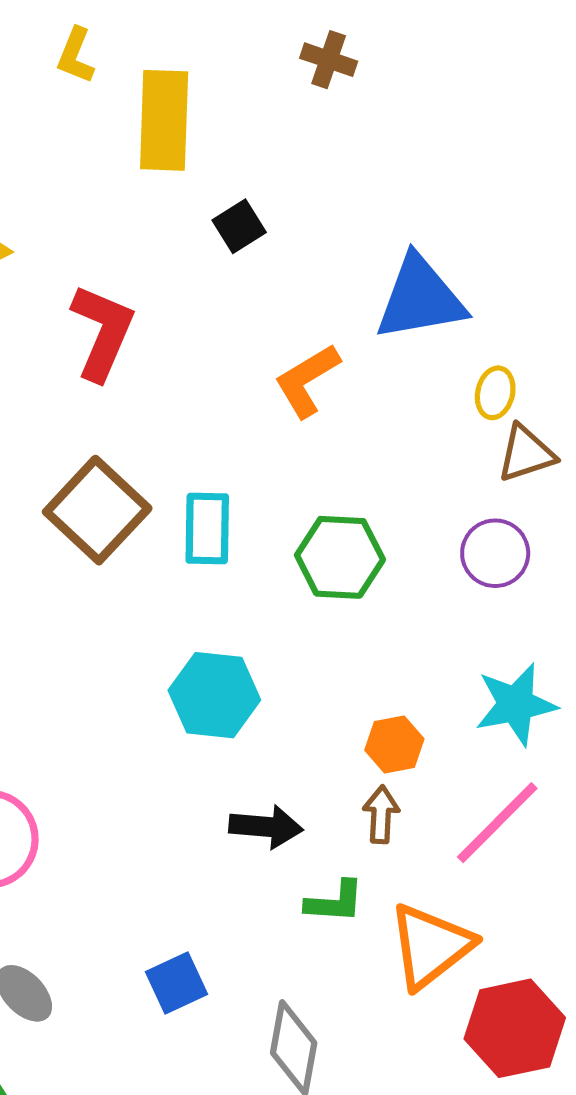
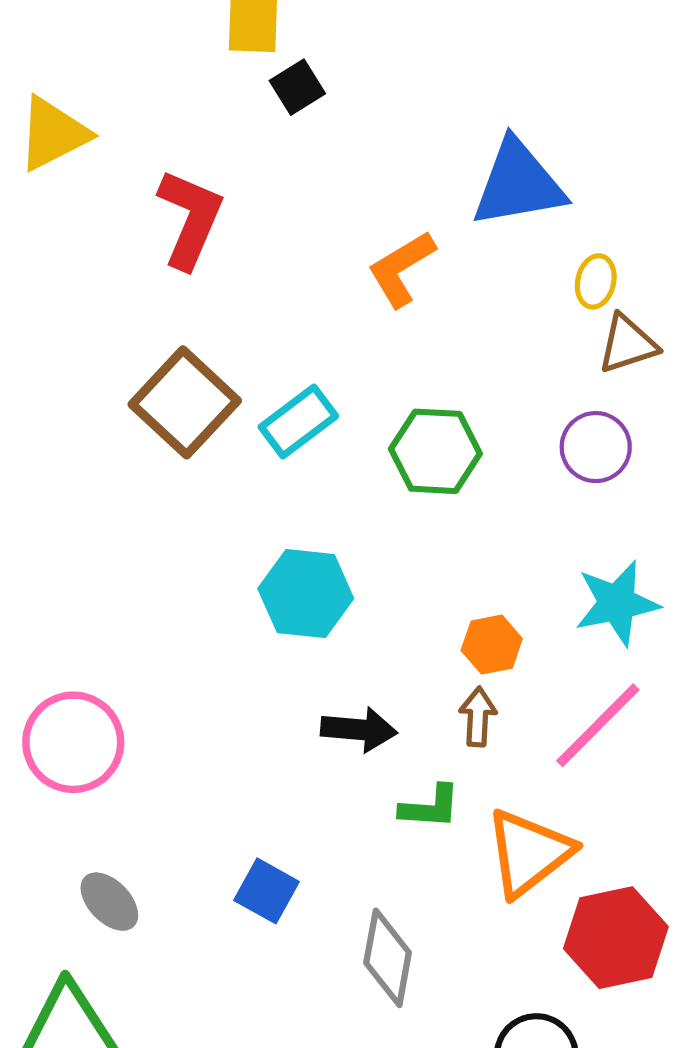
black square: (239, 226) -> (297, 87), moved
cyan rectangle: (207, 529) -> (298, 422), turned 52
blue square: (176, 983) -> (267, 891), turned -36

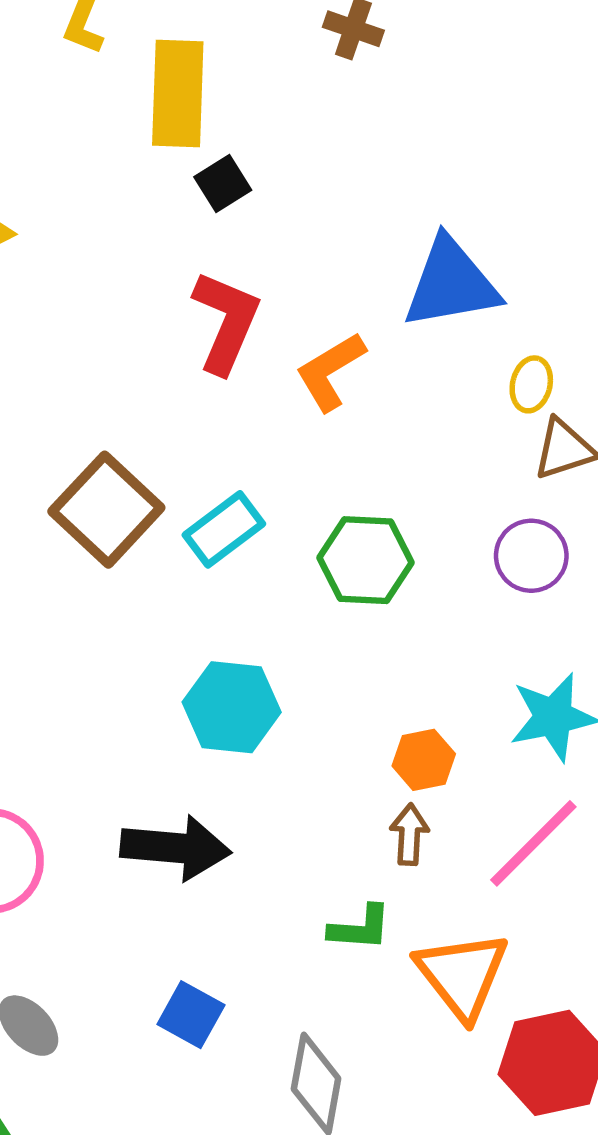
red L-shape: (190, 219) -> (226, 322), moved
black arrow: (359, 730) -> (176, 848), moved, size x1.4
orange triangle: (529, 853) -> (462, 975), turned -30

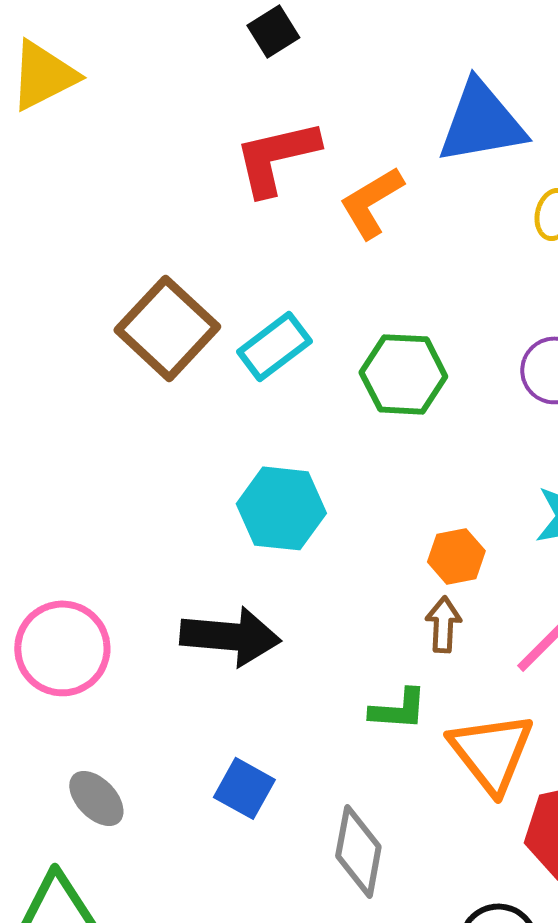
red L-shape: (226, 322) -> (276, 157), turned -126

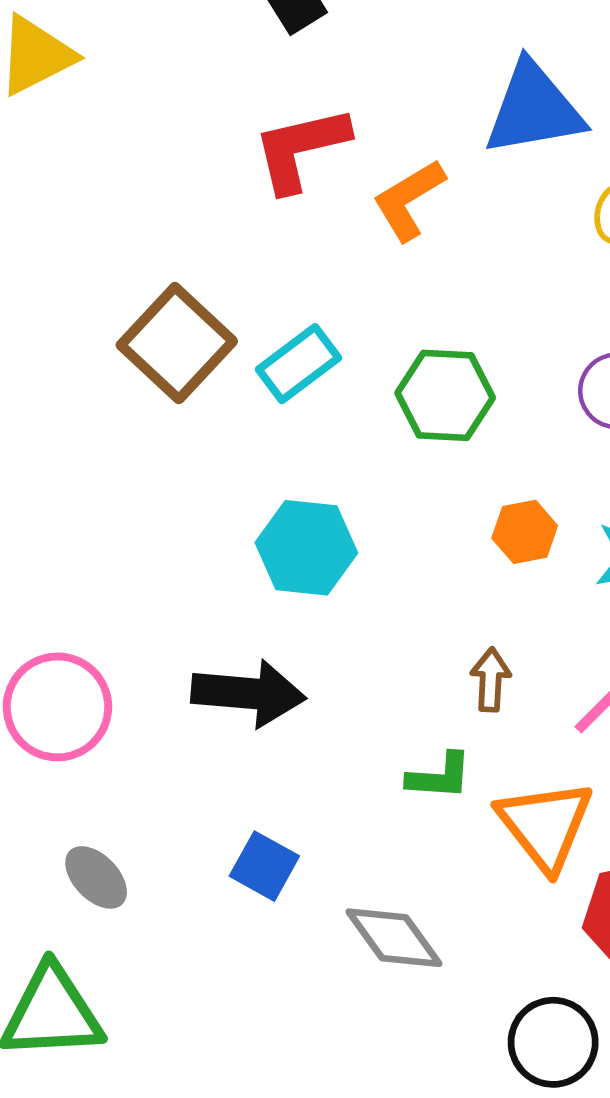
orange hexagon: (456, 556) -> (525, 532), moved
gray diamond: (358, 851) -> (394, 938), turned -46

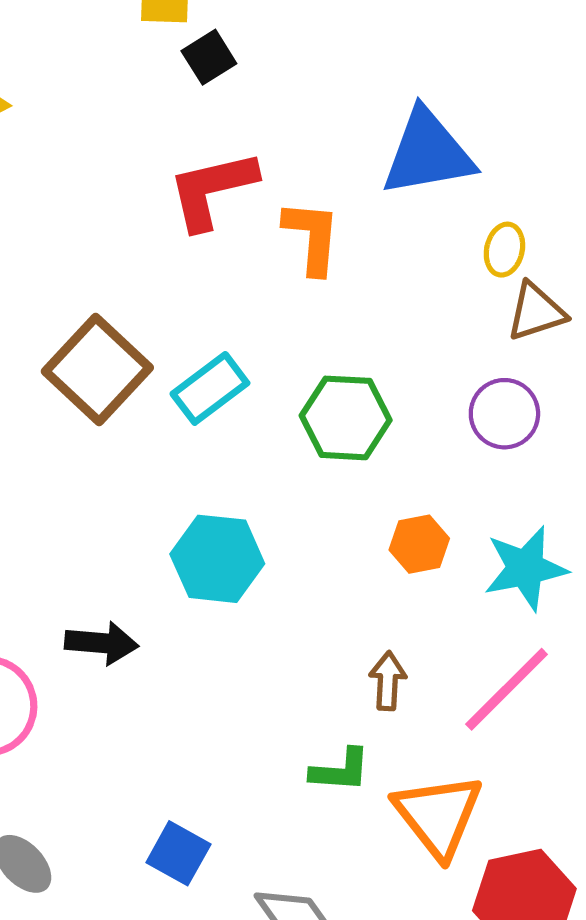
orange L-shape: (409, 200) -> (312, 237), turned 126
black arrow: (248, 693) -> (102, 643), moved, size x0.7

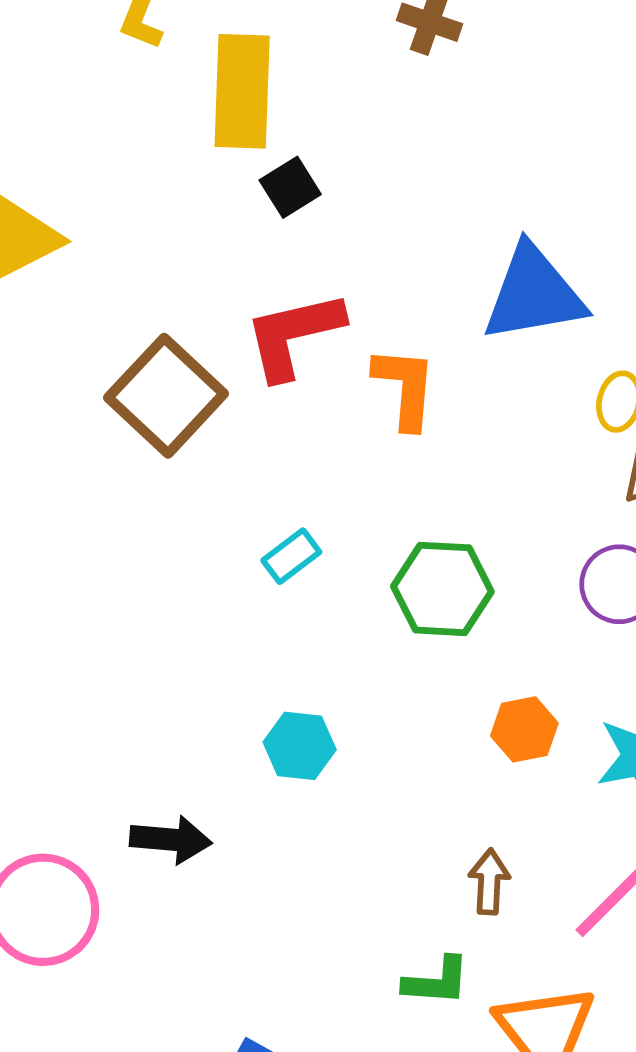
brown square: (97, 370) -> (166, 396), moved
cyan rectangle: (210, 388) -> (291, 556), size x0.7
cyan hexagon: (217, 559) -> (300, 746), size x0.7

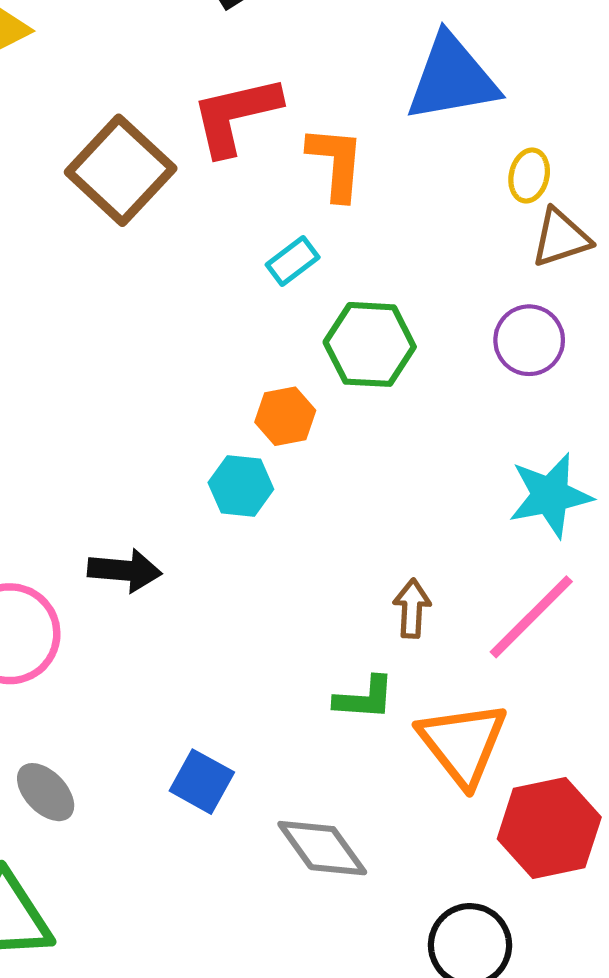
cyan rectangle: (291, 556) -> (293, 261), moved
orange hexagon: (524, 729) -> (285, 416), moved

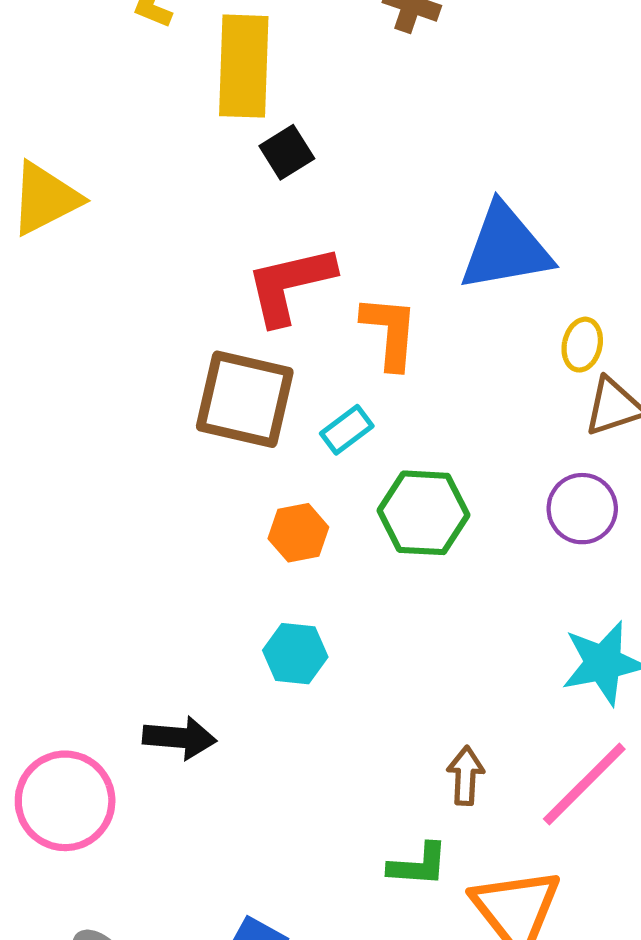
brown square: (121, 170) -> (245, 399), moved, turned -30
orange hexagon: (285, 416) -> (298, 533), moved

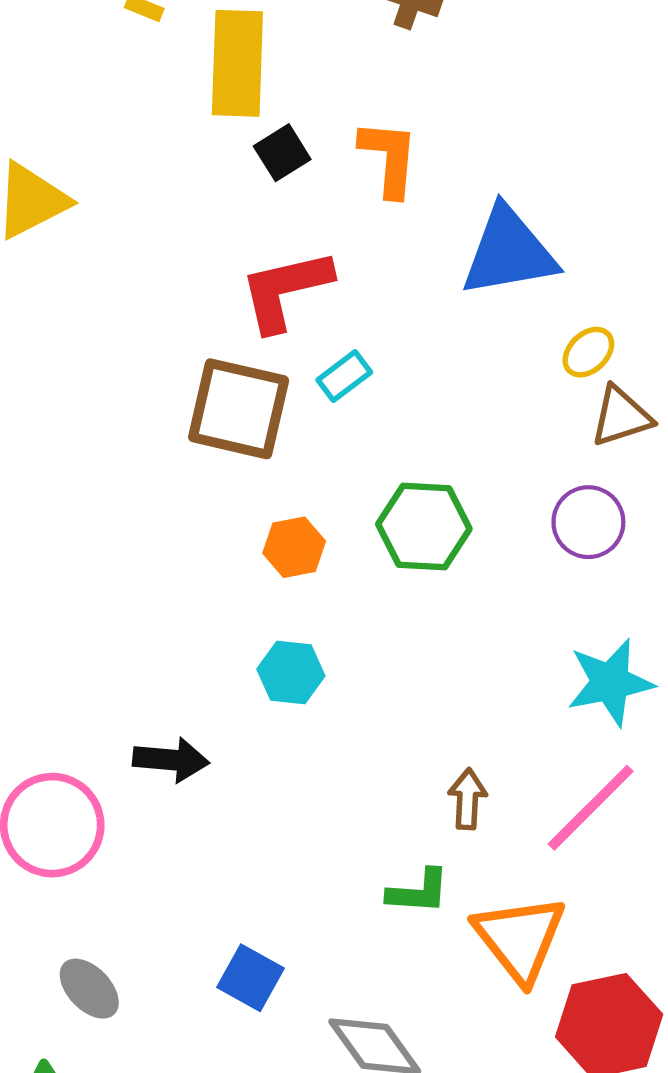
orange L-shape: (390, 332) -> (389, 158), moved
yellow ellipse: (582, 345) -> (588, 352), turned 33
cyan rectangle: (347, 430) -> (344, 376), moved

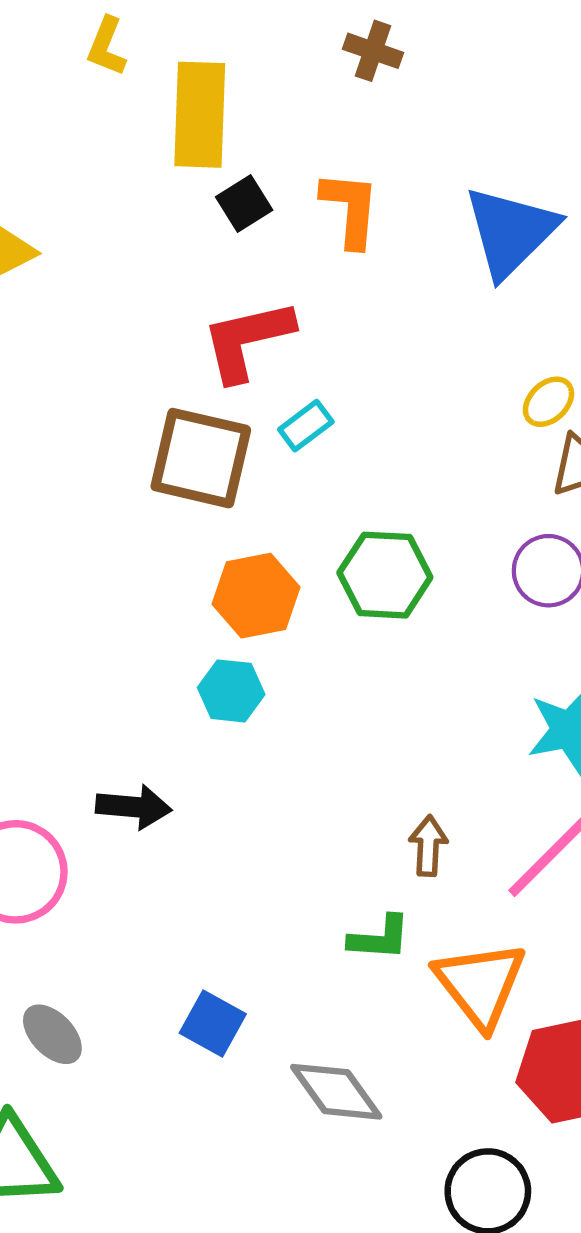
blue triangle: (509, 252) -> (511, 232), moved, turned -35
orange hexagon: (294, 547) -> (256, 596), size x1.4
cyan hexagon: (291, 673) -> (231, 691), moved

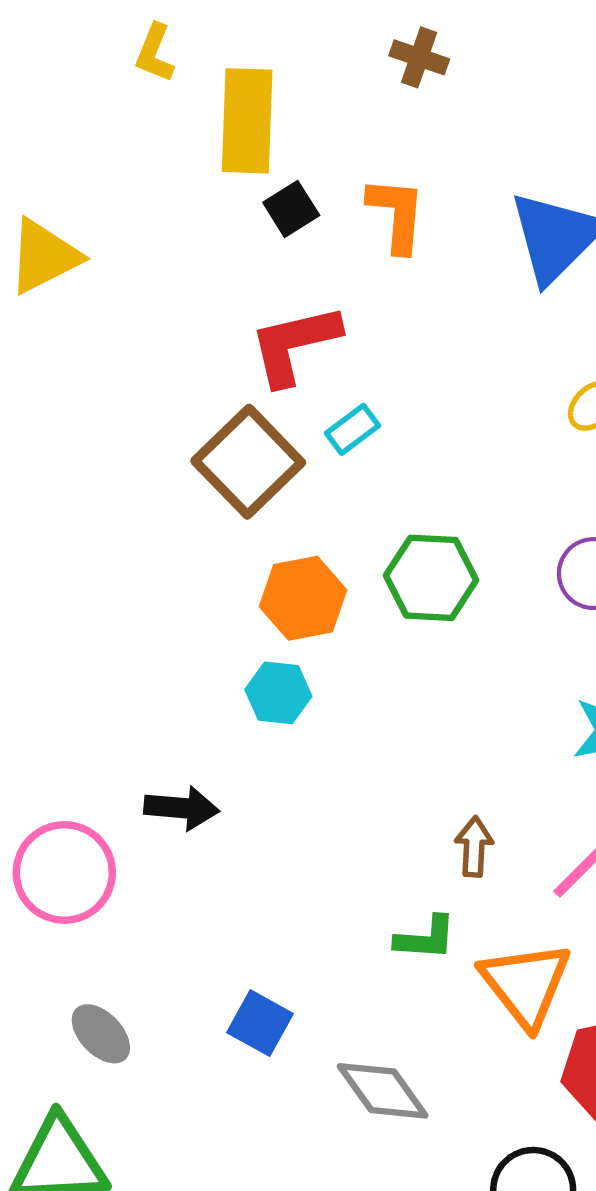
brown square: (201, 458) -> (248, 462), turned 33

